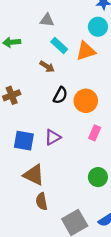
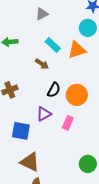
gray triangle: (47, 20) -> (42, 14), moved, turned -32
pink rectangle: (95, 133) -> (68, 123), moved
purple triangle: (53, 137) -> (44, 114), moved

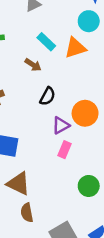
orange circle: (77, 95) -> (85, 113), moved
purple triangle: (44, 114) -> (61, 125), moved
pink rectangle: (68, 123) -> (64, 150), moved

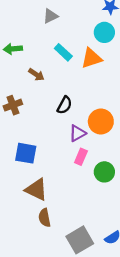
brown arrow: (33, 65) -> (36, 75), moved
green circle: (89, 186) -> (104, 172), moved

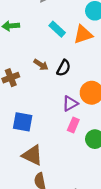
brown arrow: (36, 75) -> (41, 65), moved
black semicircle: (64, 105) -> (64, 68), moved

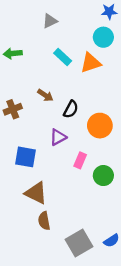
black semicircle: (64, 68) -> (71, 109), moved
purple triangle: (70, 104) -> (58, 137), moved

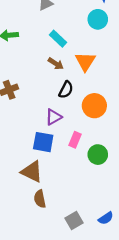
orange triangle: (91, 63) -> (85, 61), moved, turned -40
brown arrow: (45, 95) -> (56, 64), moved
blue square: (25, 157) -> (43, 142), moved
gray square: (79, 243) -> (74, 220), size x0.7

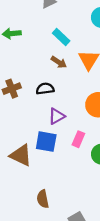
black semicircle: (66, 90) -> (45, 89), moved, turned -126
brown triangle: (32, 172) -> (21, 155), moved

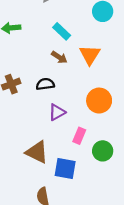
blue square: (46, 142) -> (65, 169), moved
brown triangle: (21, 155) -> (37, 152), moved

